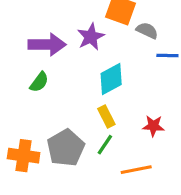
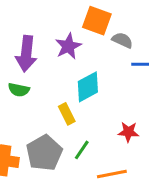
purple arrow: (47, 45) -> (26, 54), turned 96
green semicircle: (39, 82) -> (19, 90), turned 65
yellow rectangle: (106, 117) -> (67, 114), moved

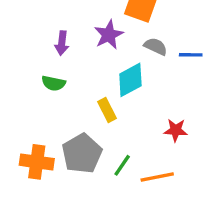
gray semicircle: (122, 40) -> (156, 46), moved
purple arrow: (26, 54) -> (62, 43), size x0.6
green line: (82, 150) -> (122, 165), moved

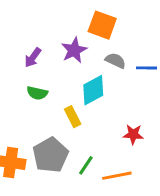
purple arrow: (62, 43) -> (33, 58), turned 30
green semicircle: (53, 83) -> (37, 93), moved

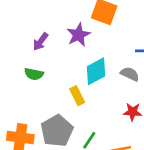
gray semicircle: (115, 61) -> (130, 74), moved
green semicircle: (37, 93) -> (34, 74), moved

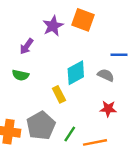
purple star: (78, 35) -> (53, 26), moved

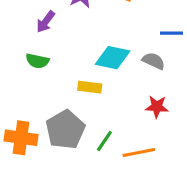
cyan diamond: (76, 73) -> (113, 58), turned 40
yellow rectangle: (59, 94) -> (90, 87), turned -56

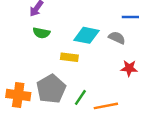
green semicircle: (37, 61) -> (41, 33), moved
red star: (157, 107) -> (129, 68), moved

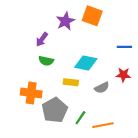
gray semicircle: (117, 38) -> (102, 88), moved, turned 128
red star: (129, 68) -> (123, 75), moved
orange cross: (18, 95) -> (31, 93), moved

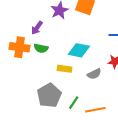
orange cross: (31, 93) -> (19, 47), moved

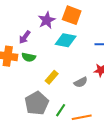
cyan diamond: (79, 50) -> (66, 40), moved
yellow rectangle: (65, 69) -> (52, 77), turned -56

